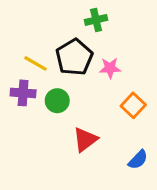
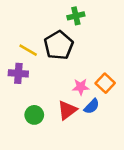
pink star: (110, 68) -> (81, 87), moved
green circle: (57, 101) -> (34, 115), moved
blue semicircle: (138, 160) -> (92, 106), moved

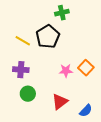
purple cross: (18, 73) -> (21, 70), moved
blue semicircle: (92, 106) -> (86, 111), moved
red triangle: (67, 110) -> (60, 102), moved

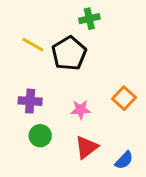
yellow line: (23, 41) -> (33, 45), moved
pink star: (66, 71) -> (81, 110), moved

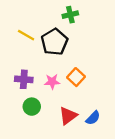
orange square: (124, 98) -> (76, 77), moved
pink star: (81, 110) -> (52, 82), moved
blue semicircle: (124, 160) -> (93, 118), moved

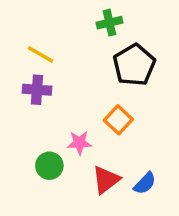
black pentagon: (54, 42) -> (134, 65), moved
purple cross: (24, 79) -> (37, 90), moved
pink star: (52, 82) -> (79, 143), moved

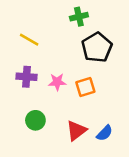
purple cross: (37, 90) -> (26, 77), moved
orange square: (118, 120) -> (85, 87), turned 30
pink star: (79, 143) -> (57, 82), moved

